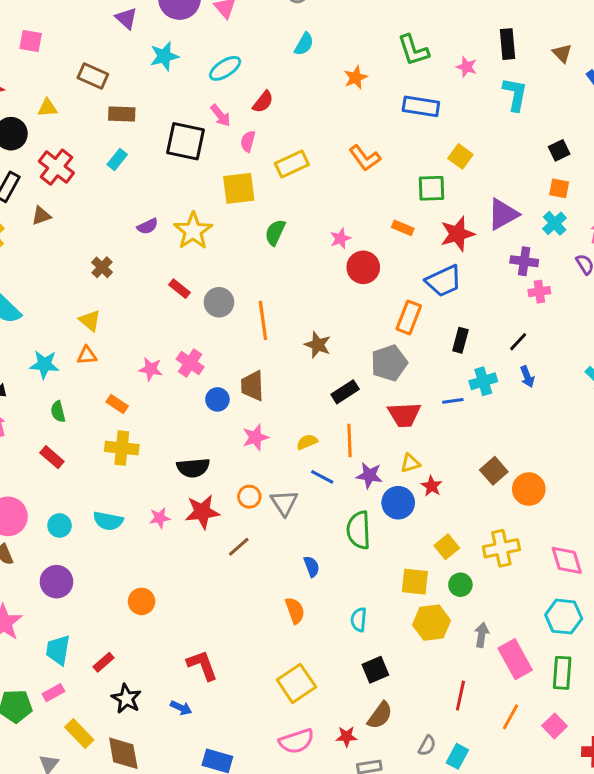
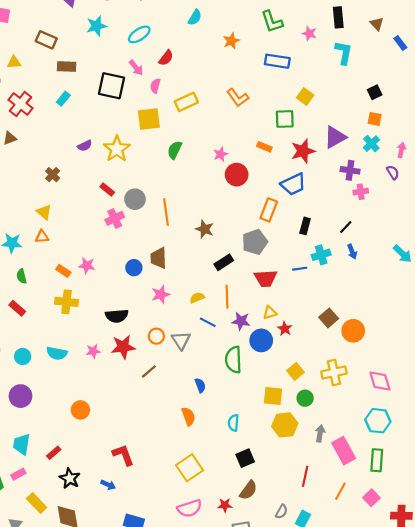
pink cross: (190, 363) -> (115, 218), moved, turned 30
pink star: (151, 369) -> (87, 266), moved

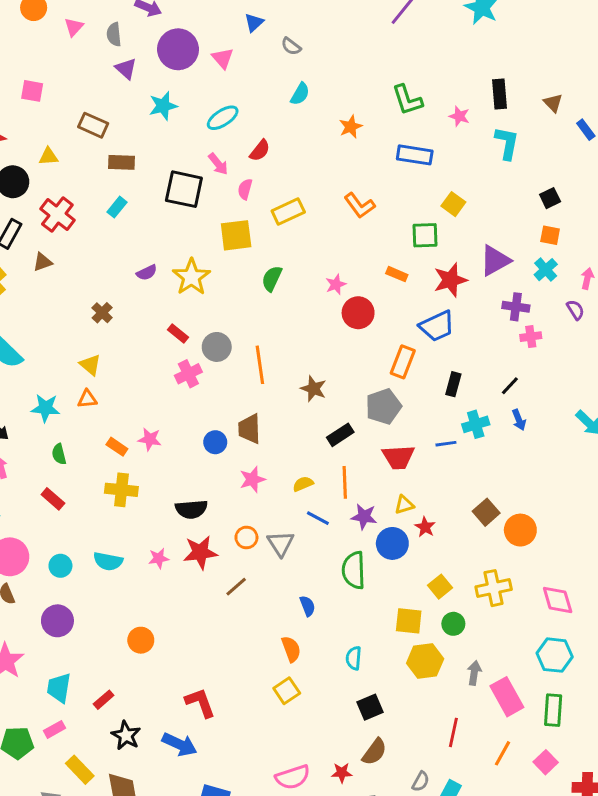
yellow square: (190, 468) -> (287, 691), moved, size x0.7
blue arrow: (108, 485) -> (179, 744), size x1.6

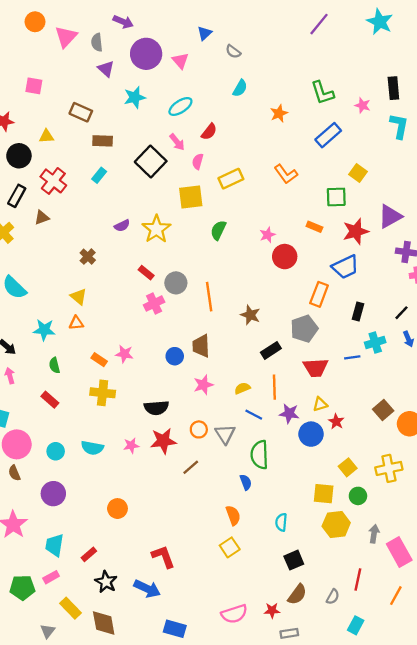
pink triangle: (74, 27) -> (66, 37), size x1.5
blue rectangle: (415, 155) -> (328, 135), turned -50
black square: (184, 189) -> (151, 161), turned 32
green semicircle: (354, 570) -> (259, 455), moved
gray semicircle: (421, 782) -> (333, 597), moved

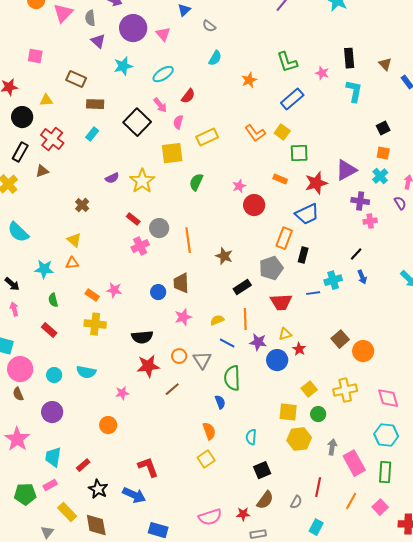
yellow square: (358, 173) -> (282, 132), moved
black rectangle: (358, 312) -> (303, 255), moved
pink star: (131, 446) -> (122, 393), moved

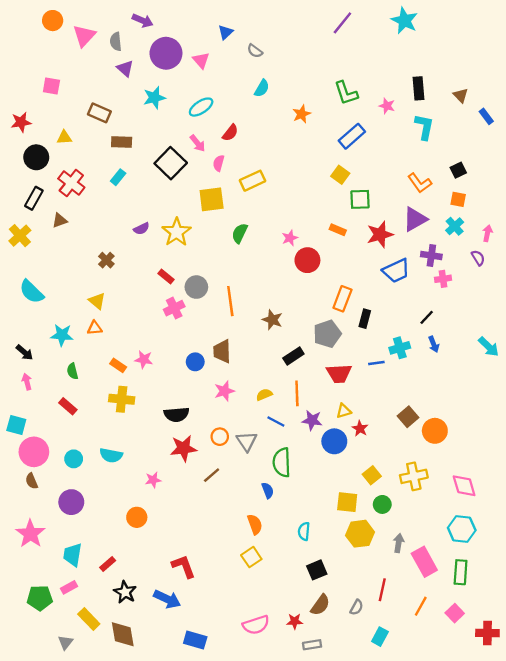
orange L-shape: (255, 133) -> (420, 183), moved
blue trapezoid: (307, 214) -> (396, 271), moved

